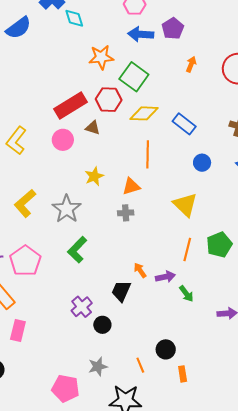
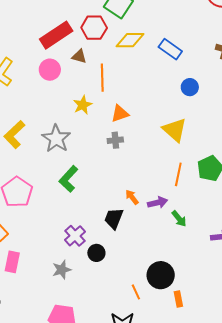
orange line: (148, 154) -> (102, 78), moved
black circle: (166, 349) -> (161, 275), size x1.4
gray star: (98, 367) -> (62, 270), moved

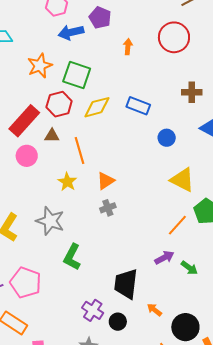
yellow triangle: (175, 130) -> (182, 180), moved
orange line: (178, 174) -> (177, 225), turned 45
orange arrow: (132, 197) -> (154, 310), moved
black trapezoid: (114, 218) -> (126, 284), size x1.4

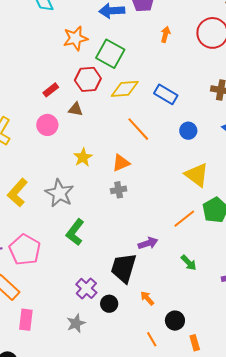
red rectangle: (24, 121) -> (51, 90), size x0.5
orange line: (80, 150) -> (138, 129), moved, turned -36
purple arrow: (164, 258) -> (148, 243), moved
black circle: (185, 327) -> (175, 321), size x0.7

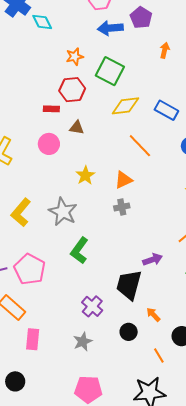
orange star: (75, 38) -> (75, 57), size x0.7
red hexagon: (88, 79) -> (72, 90), moved
red rectangle: (51, 90) -> (51, 109), turned 42
black circle: (109, 304) -> (129, 332), moved

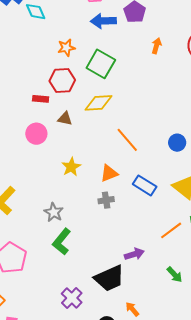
yellow diamond: (125, 106) -> (98, 103), moved
blue rectangle: (166, 110) -> (145, 185), moved
gray star: (63, 212) -> (54, 212), moved, size x0.7
black trapezoid: (129, 285) -> (109, 278), turned -132

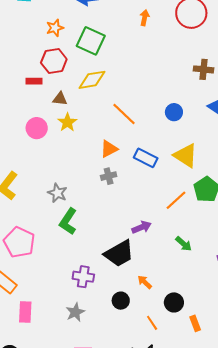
pink circle: (36, 134) -> (37, 128), moved
yellow star: (71, 167) -> (67, 122), moved
purple cross: (72, 298) -> (83, 277), turned -30

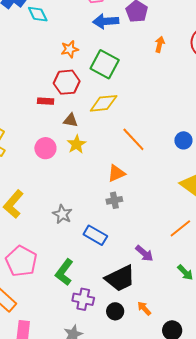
blue rectangle: (146, 158) -> (95, 235), moved
green L-shape: (68, 221) -> (64, 272), moved
purple arrow: (142, 227) -> (144, 253), turned 60
black circle: (121, 301) -> (115, 311), moved

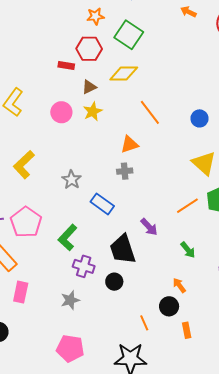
orange arrow: (160, 44) -> (188, 12), moved, turned -84
brown triangle: (71, 120) -> (89, 87), turned -42
black trapezoid: (120, 278) -> (123, 249), turned 92
orange arrow: (144, 308) -> (179, 285), moved

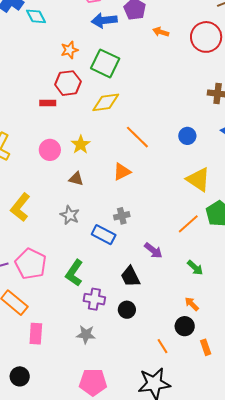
brown triangle: (89, 87) -> (76, 179), moved, turned 49
gray cross: (125, 171) -> (122, 216), moved
black trapezoid: (123, 249) -> (130, 277), size x0.7
gray star: (70, 300) -> (86, 335), turned 30

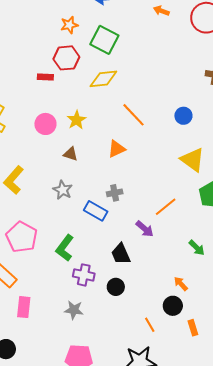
orange line: (188, 224) -> (166, 207), moved
green arrow: (195, 268) -> (197, 248), moved

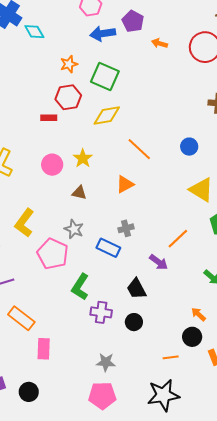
pink pentagon: (22, 237) -> (53, 254), moved
gray star: (74, 310) -> (106, 362), moved
orange line: (150, 325) -> (171, 357), turned -63

